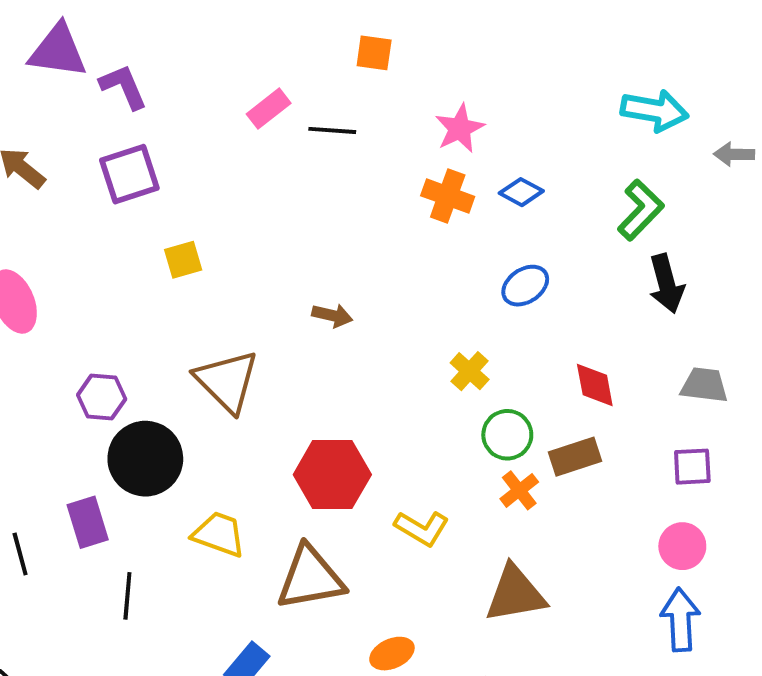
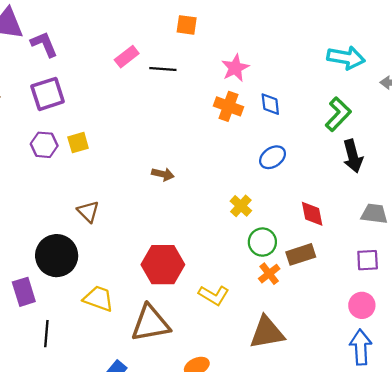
blue diamond: (521, 192) -> (270, 104), turned 55
brown triangle: (227, 381) -> (88, 212), moved, size x0.6
purple hexagon: (102, 397) -> (44, 145), moved

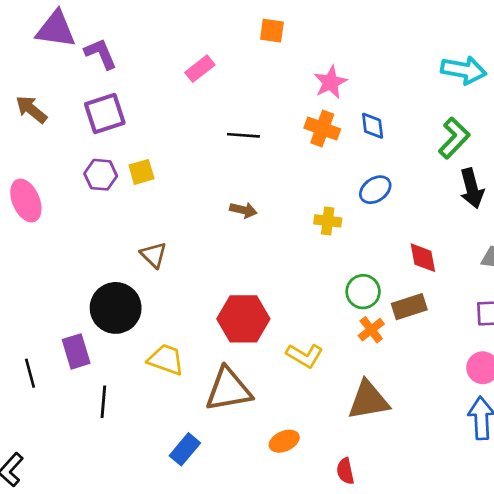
black line: (163, 69) -> (243, 135), moved
yellow cross: (241, 206) -> (328, 221), moved, turned -35

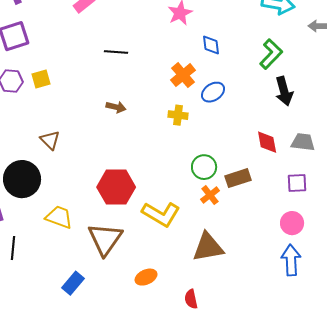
orange cross: (322, 128) -> (183, 75), moved, turned 30
red diamond: (423, 258) -> (267, 142), moved
yellow L-shape: (305, 356) -> (161, 214), size x1.4
brown triangle: (228, 390) -> (105, 239), turned -45

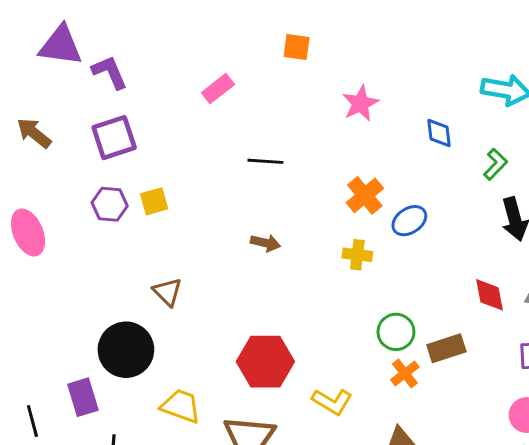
blue diamond: (211, 45) -> (439, 133), moved
green L-shape: (271, 54) -> (495, 164), size x0.7
yellow L-shape: (161, 214) -> (332, 402), size x0.7

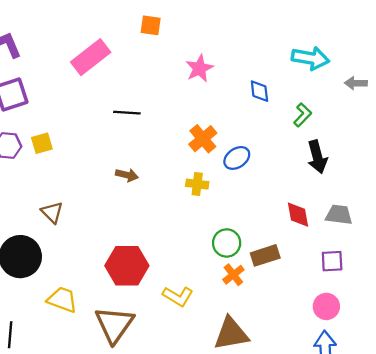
pink rectangle: (218, 89) -> (91, 57), size x1.6

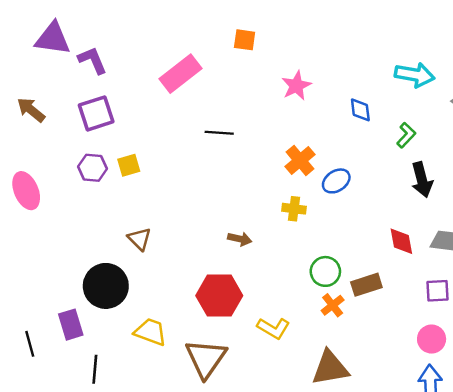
brown arrow: (127, 175) -> (240, 239), moved

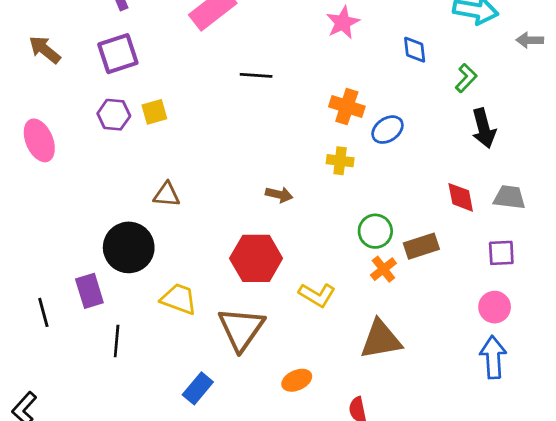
orange cross: (300, 160) -> (347, 107), turned -32
brown triangle: (140, 239) -> (167, 195), turned -40

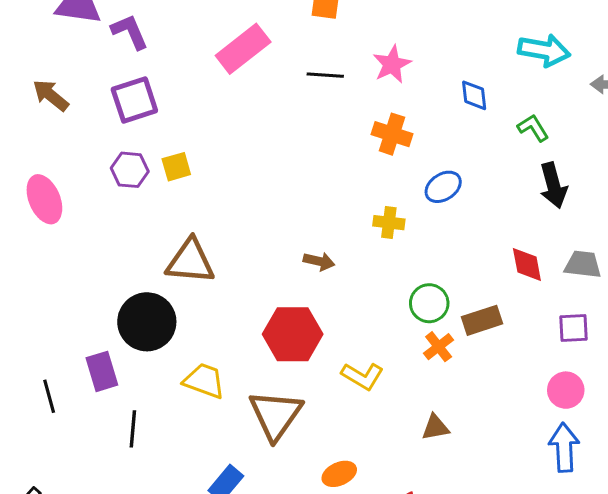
black line: (256, 75) -> (325, 75), moved
green L-shape: (466, 78) -> (533, 128), turned -76
orange cross: (347, 107) -> (392, 134), moved
brown triangle: (167, 195) -> (190, 261), size x1.6
brown triangle: (381, 340) -> (435, 427), size x0.6

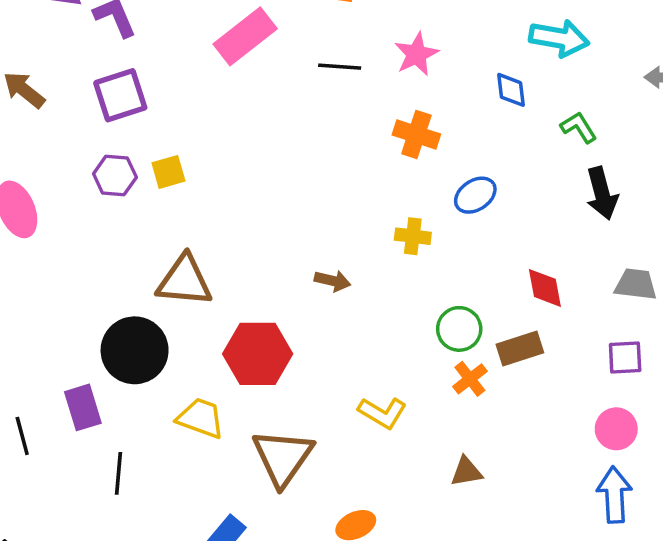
cyan arrow: (544, 50) -> (559, 38), moved
red diamond: (527, 264) -> (545, 288), moved
red hexagon: (293, 334) -> (258, 354), moved

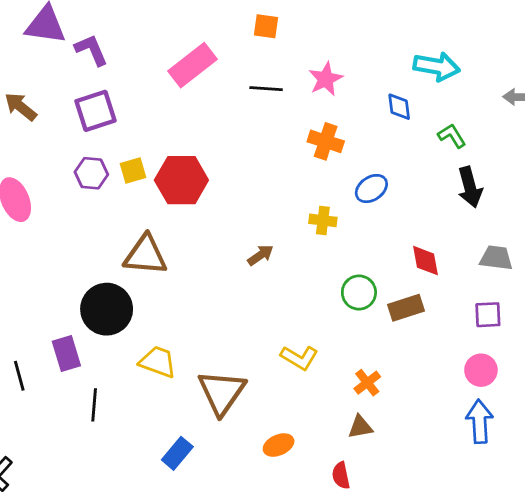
brown arrow: (333, 281) -> (260, 255), turned -48
red hexagon: (258, 354) -> (181, 180), moved
orange cross: (470, 379) -> (367, 383), moved
brown triangle: (466, 472) -> (360, 427), moved

